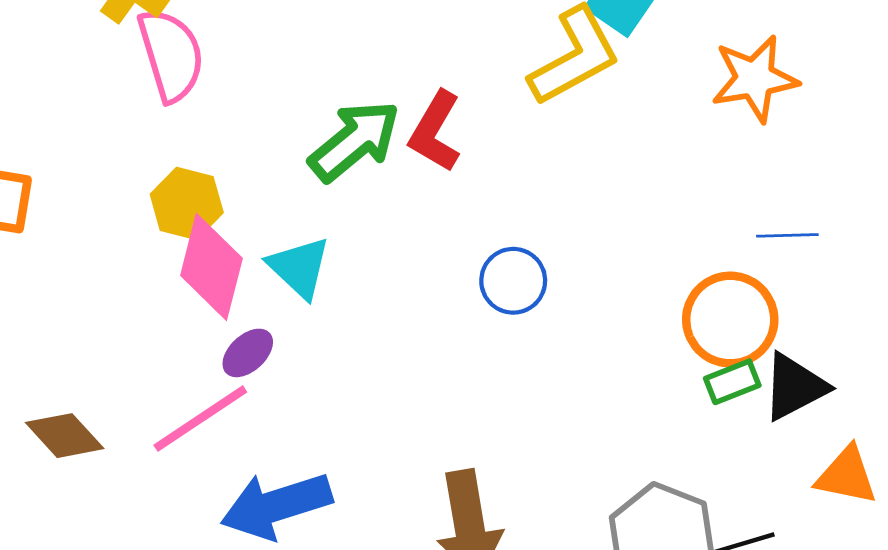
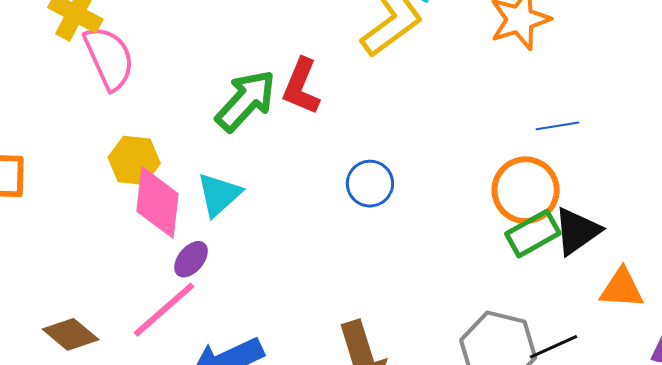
cyan triangle: (299, 267) -> (219, 195), turned 42
green rectangle: (732, 382) -> (533, 234), size x1.4

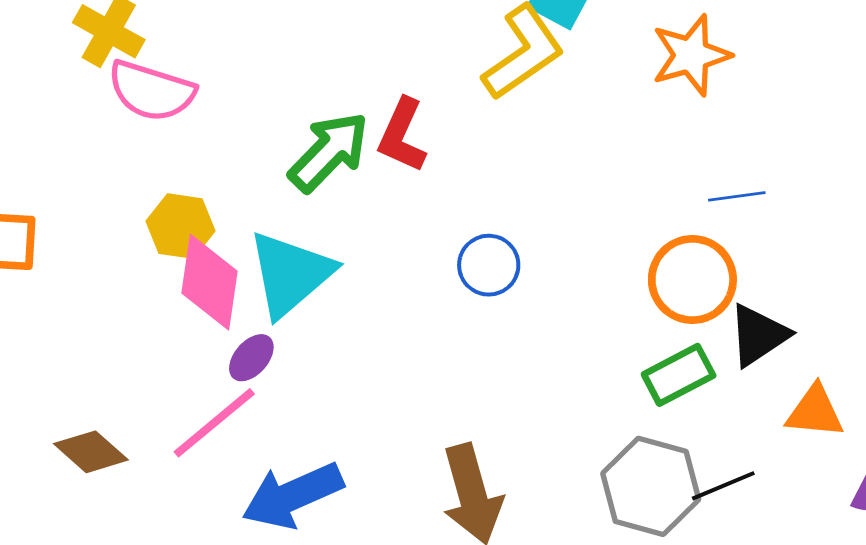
pink semicircle: (109, 58) -> (151, 91), turned 130
cyan triangle: (219, 195) -> (290, 274), size x1.5
green rectangle: (533, 234) -> (679, 375), moved

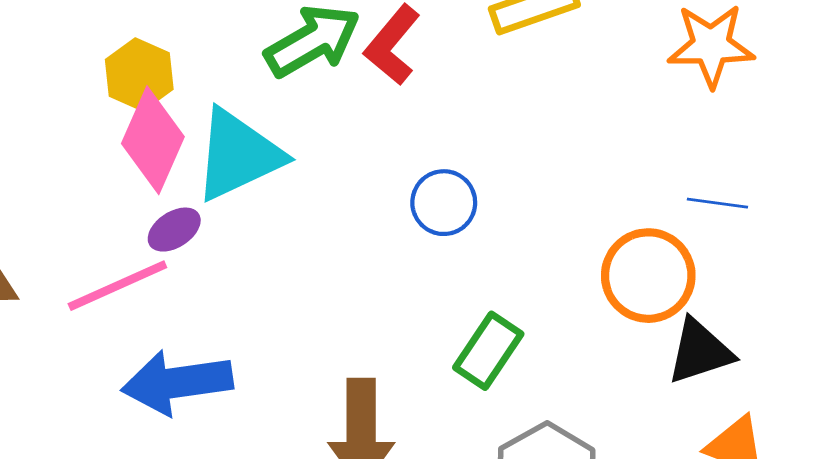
green rectangle: (679, 375) -> (488, 351), moved, turned -44

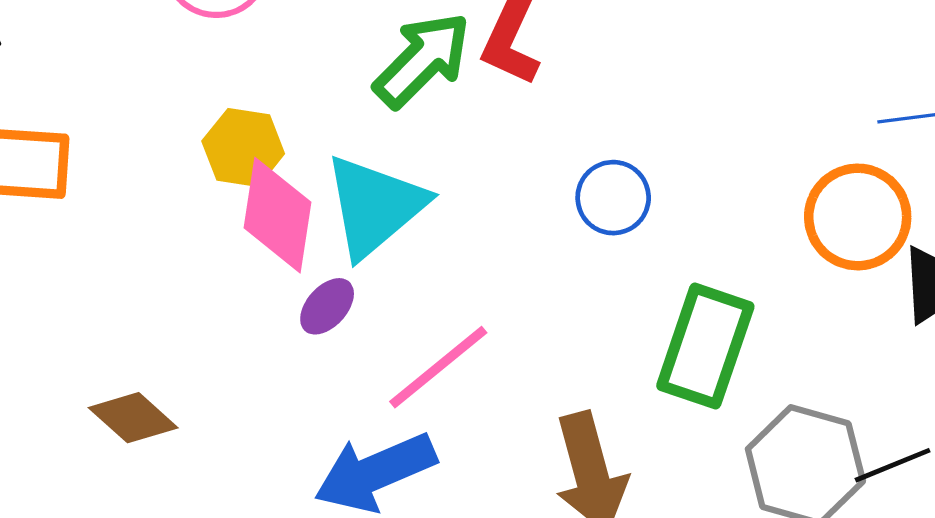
pink line: (117, 286) -> (438, 367), moved
green rectangle: (488, 351) -> (705, 346), size x1.4

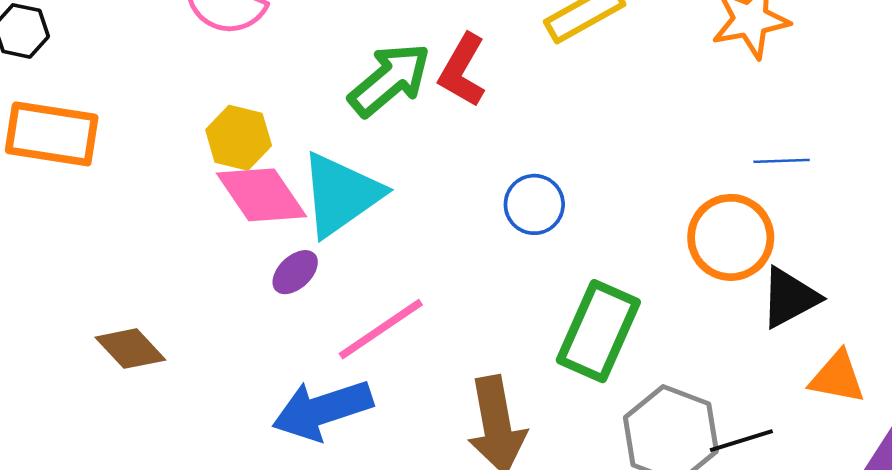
pink diamond: (277, 215) -> (262, 195), turned -48

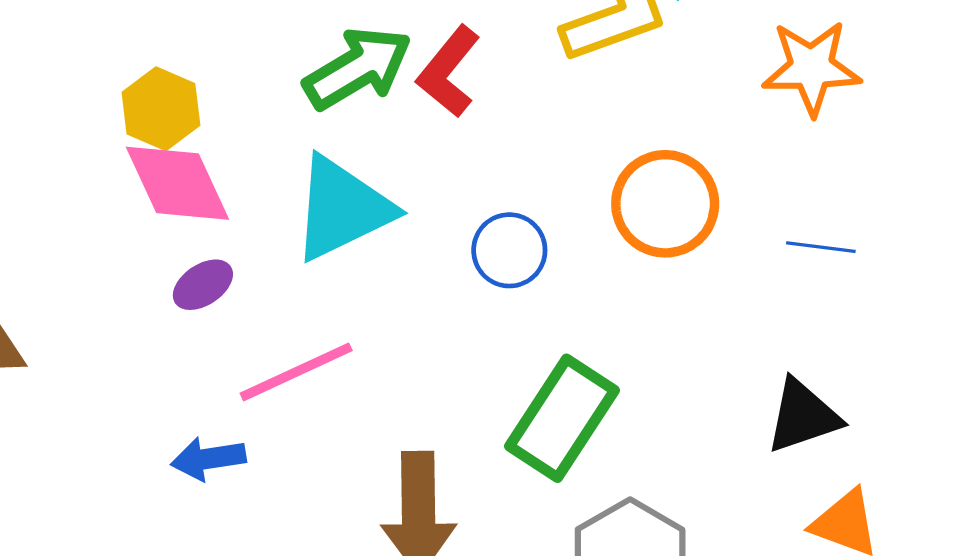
cyan triangle: (341, 194) -> (342, 209), moved
orange circle: (731, 237) -> (665, 204), moved
blue arrow: (322, 410) -> (208, 459), size x0.6

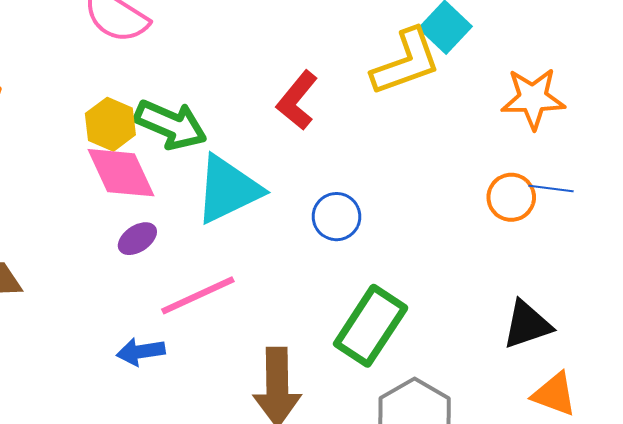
green arrow: (358, 68) -> (171, 125), moved, turned 54
orange circle: (665, 204) -> (511, 197), moved, size x0.7
blue line: (821, 247) -> (551, 189), moved

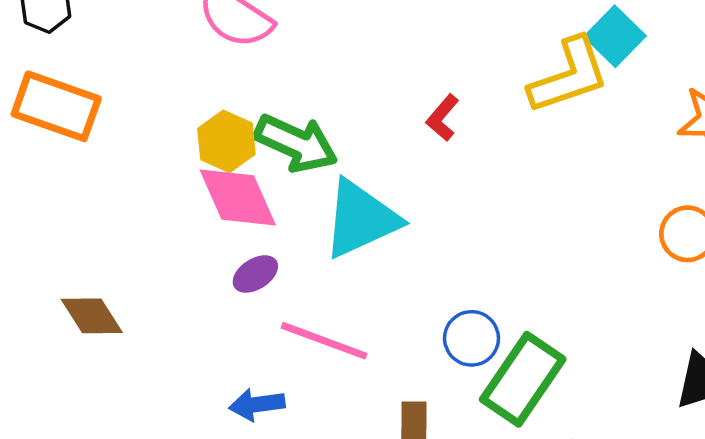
red L-shape: (297, 100) -> (443, 118), size x0.7
blue circle: (336, 217) -> (472, 338), moved
pink line: (198, 295) -> (324, 341), turned 44

